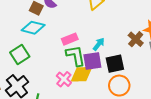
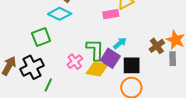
pink rectangle: (70, 39) -> (111, 14), moved
purple square: (92, 61) -> (110, 58), turned 30
pink cross: (64, 79) -> (75, 62), moved

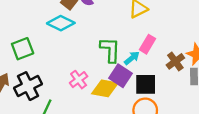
pink rectangle: (111, 14) -> (148, 44), moved, turned -49
green square: (41, 37) -> (23, 49), moved
green L-shape: (95, 50) -> (110, 50), moved

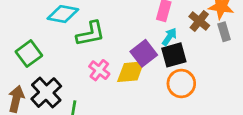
green L-shape: (110, 50) -> (90, 34), moved, turned 92
cyan arrow: (132, 58) -> (169, 37), moved
purple square: (120, 76) -> (144, 53), turned 35

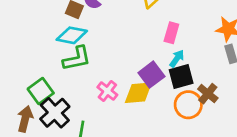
brown cross: (199, 21) -> (208, 94), moved
green L-shape: (90, 34) -> (77, 59), moved
green square: (29, 54) -> (41, 91), moved

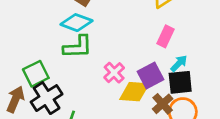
pink rectangle: (171, 33) -> (166, 36), moved
pink cross: (107, 91) -> (114, 73), moved
brown cross: (208, 94) -> (163, 104), moved

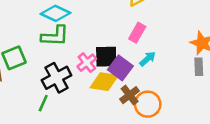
purple square: (151, 75) -> (120, 68), turned -30
black square: (180, 82) -> (106, 57), moved
black cross: (47, 98) -> (57, 78), moved

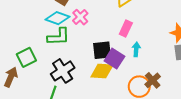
cyan arrow: (148, 59) -> (136, 49), turned -40
pink cross: (87, 63) -> (80, 17), moved
brown cross: (130, 95) -> (153, 80), moved

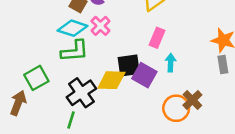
yellow diamond: (102, 71) -> (111, 80), moved

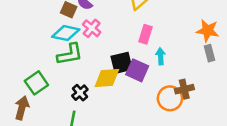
black cross: (81, 93) -> (80, 93), size x0.6
brown cross: (192, 100) -> (184, 89), turned 36

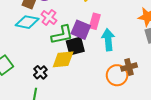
green L-shape: (70, 54) -> (62, 35), moved
cyan arrow: (161, 56) -> (108, 40), size x1.5
purple square: (137, 70) -> (81, 30), moved

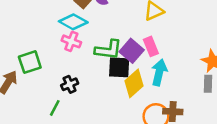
pink cross: (49, 17) -> (71, 41), moved, turned -35
pink rectangle: (95, 21) -> (151, 46), turned -56
yellow diamond: (63, 59) -> (134, 83), moved, turned -55

